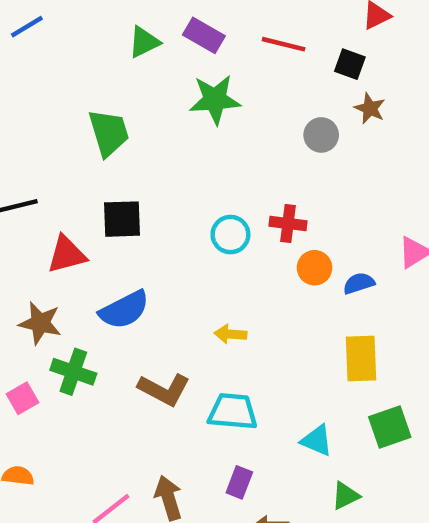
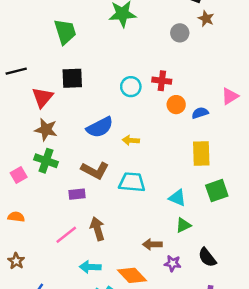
red triangle: (67, 254) -> (42, 97), turned -35
blue semicircle: (124, 310) -> (100, 127), moved
brown star: (40, 323) -> (46, 130), moved
purple rectangle: (239, 482) -> (77, 194), moved, turned 63
green triangle: (346, 496) -> (183, 225), moved

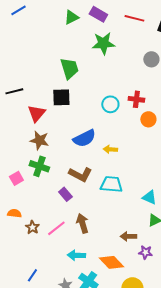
green trapezoid: (65, 32) -> (69, 68), moved
purple rectangle: (77, 194) -> (65, 194), turned 56
brown star: (16, 261) -> (32, 227), moved

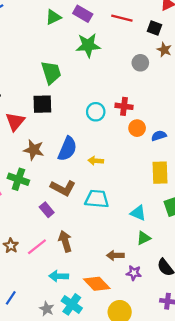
blue semicircle: (84, 138) -> (67, 149), turned -40
brown star: (39, 140) -> (34, 150), moved

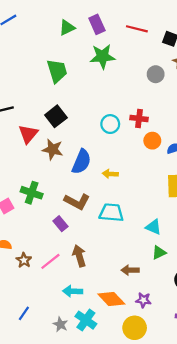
purple rectangle: (83, 14) -> (97, 24), turned 36
green trapezoid: (51, 73) -> (57, 71), moved
black square: (42, 104) -> (56, 116), turned -36
brown star: (34, 150) -> (53, 149), moved
purple star: (134, 273) -> (143, 300), moved

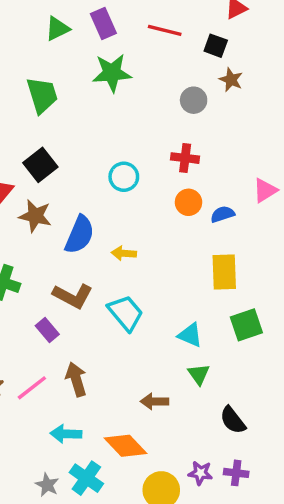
red cross: (139, 118) -> (185, 158), moved
cyan trapezoid: (111, 213) -> (126, 313), turned 45
green triangle: (159, 252) -> (199, 374), turned -40
purple star: (143, 300) -> (200, 473), moved

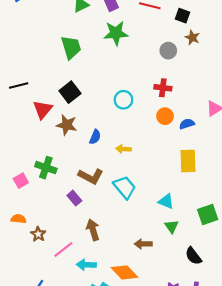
blue semicircle: (80, 235) -> (95, 137), size x0.6
green square: (246, 325) -> (208, 214), moved
pink line: (32, 388) -> (63, 249), moved

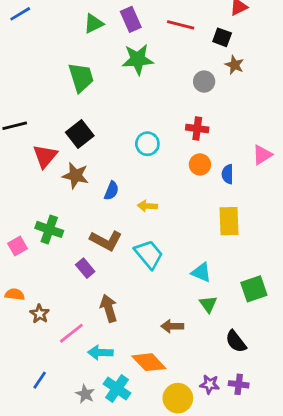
blue semicircle: (187, 124) -> (228, 174), turned -72

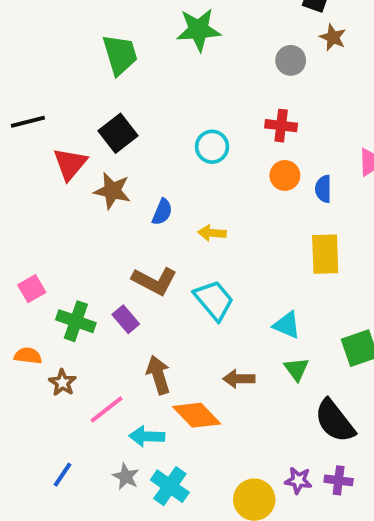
green cross: (49, 229) -> (76, 321), moved
brown arrow: (172, 326) -> (239, 379), moved
black semicircle: (236, 341) -> (335, 421), size x1.4
orange diamond: (149, 362) -> (197, 415), moved
gray star: (85, 394) -> (126, 477), moved

